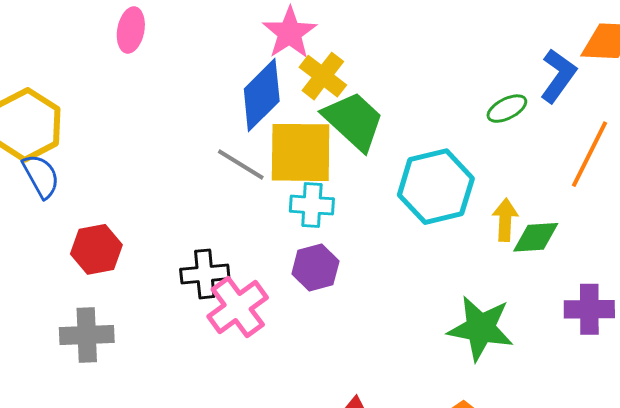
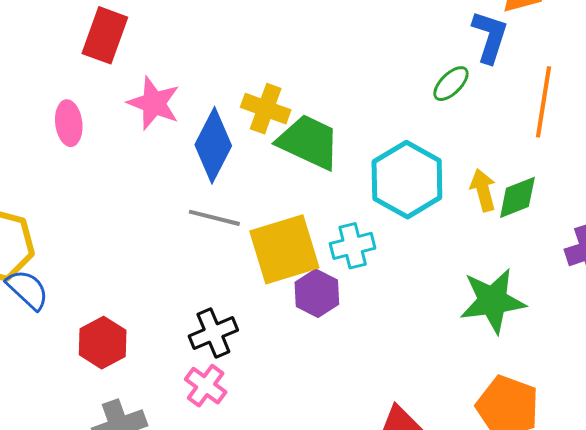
pink star: (290, 33) -> (154, 103), moved
yellow square: (301, 152) -> (284, 249), moved
cyan cross: (312, 205) -> (353, 246), moved
pink cross: (238, 307) -> (206, 386), moved, size x0.7

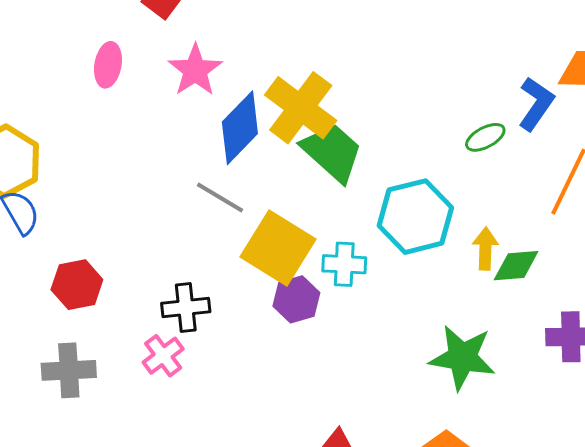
yellow cross: (266, 109) -> (301, 108), size x1.5
yellow square: (284, 249) -> (278, 248), turned 32

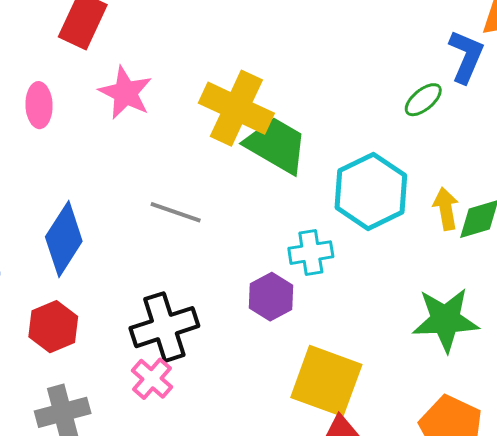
blue diamond: (240, 128) -> (64, 239), moved
yellow square: (278, 248) -> (326, 381), moved
black cross: (186, 308) -> (164, 327), size x1.4

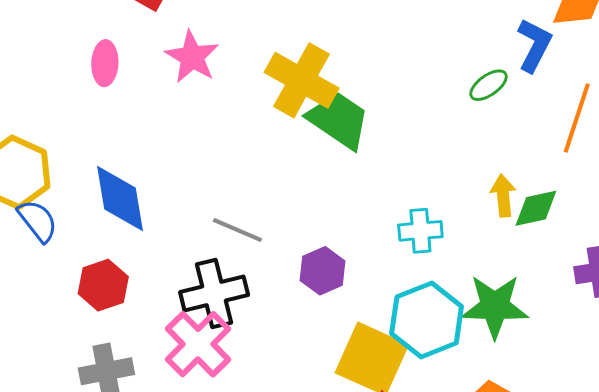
cyan hexagon: (371, 191) -> (427, 320), moved
gray line: (176, 212) -> (237, 230), moved
blue diamond: (64, 239) -> (120, 198), turned -46
cyan cross: (311, 253) -> (420, 231), moved
pink cross: (152, 379) -> (198, 344), size x1.6

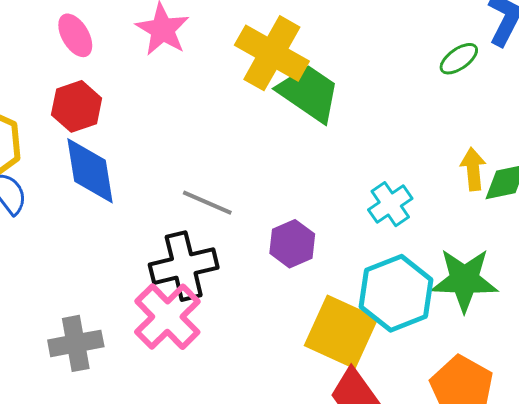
pink ellipse: (105, 63) -> (75, 35), turned -33
cyan cross: (420, 231) -> (390, 204), turned -30
red hexagon: (103, 285) -> (77, 106), moved

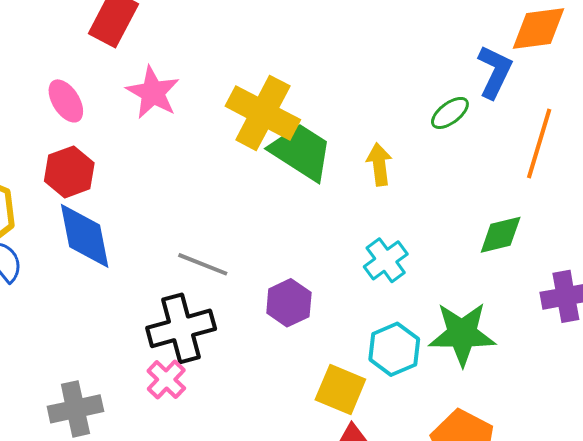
yellow arrow: (473, 169) -> (379, 164), moved
cyan hexagon: (396, 293) -> (394, 349), size x0.7
pink cross: (167, 317) -> (166, 379), size x0.6
yellow square: (341, 332) -> (340, 390), size x0.7

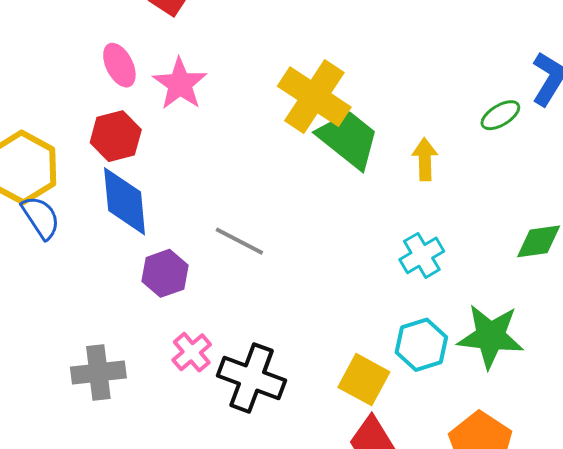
pink star: (153, 93) -> (180, 84), moved
purple hexagon: (289, 303) -> (165, 273), moved
black cross: (181, 328) -> (252, 378), moved, turned 30

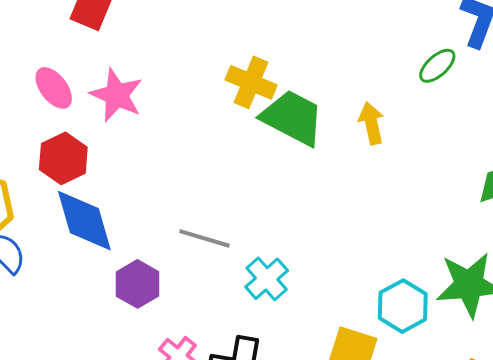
yellow cross: (314, 97) -> (251, 82), size x0.7
cyan cross: (422, 255) -> (267, 279), moved

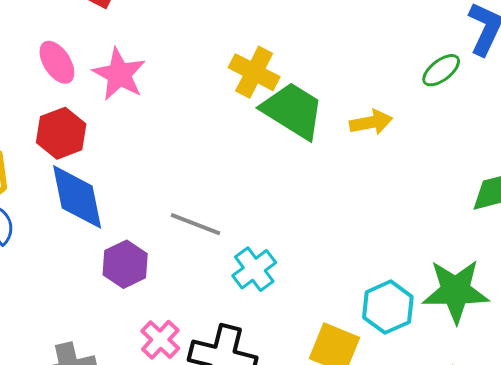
yellow arrow: (371, 123) -> (371, 122), turned 87

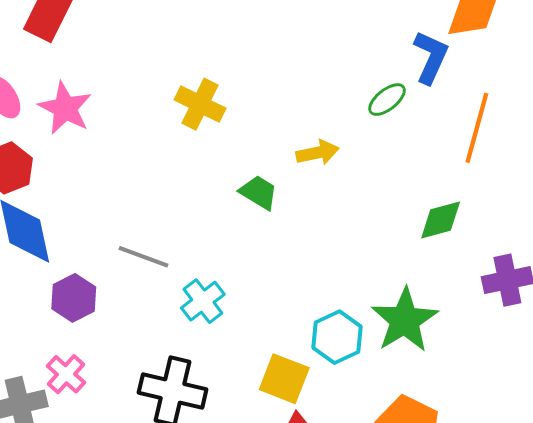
green trapezoid: (293, 111) -> (259, 192), moved, size x0.6
green star: (456, 291) -> (405, 320), turned -30
pink cross: (160, 340) -> (66, 374), moved

